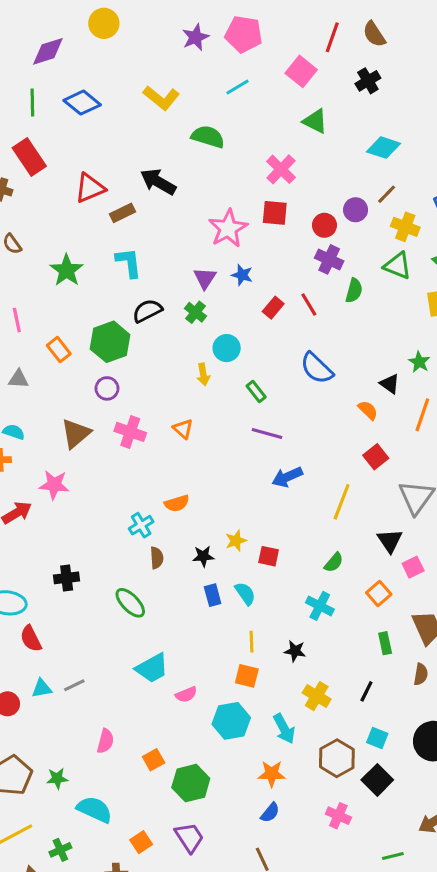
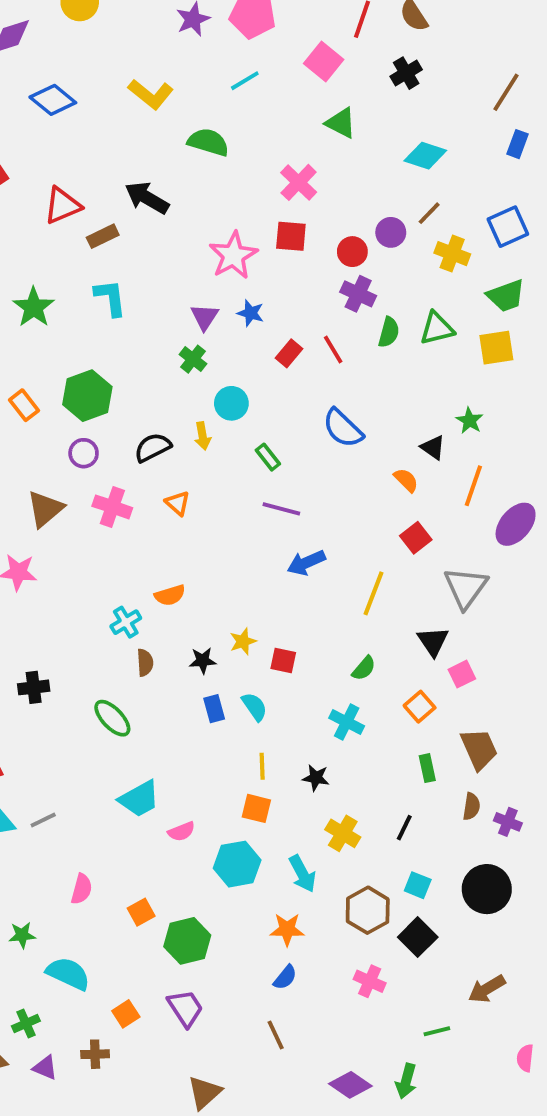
green triangle: (397, 266) -> (437, 328), moved, turned -36
black semicircle: (147, 311) -> (153, 447), moved

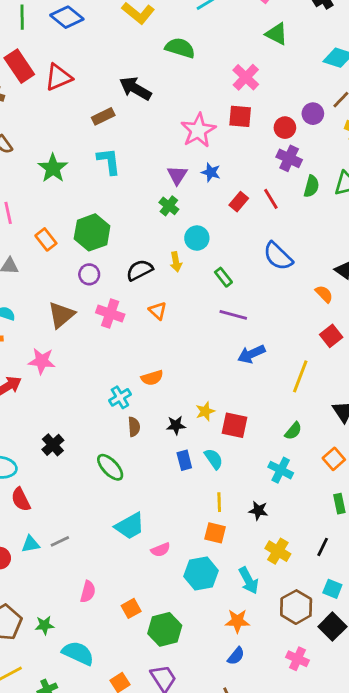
red triangle: (62, 206) -> (58, 77), moved
red square: (283, 661) -> (235, 425), size x1.4
black cross: (34, 687) -> (53, 445), turned -35

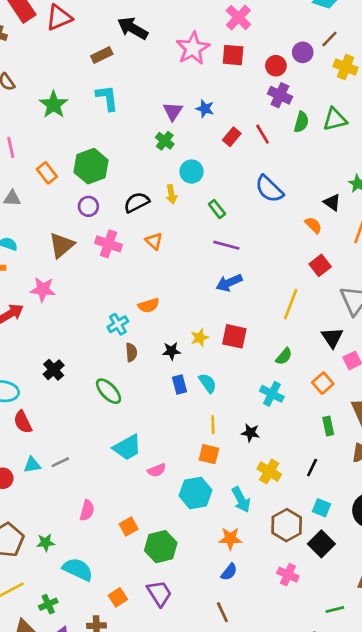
pink star: (198, 130) -> (193, 48), moved
blue arrow: (251, 354) -> (229, 283), moved
red square: (235, 425) -> (234, 336), moved

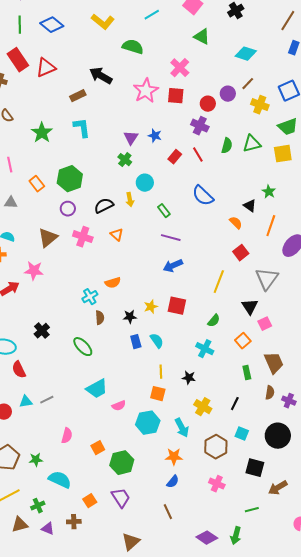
purple cross: (280, 95) -> (200, 126), moved
black square: (321, 544) -> (255, 468), moved, turned -30

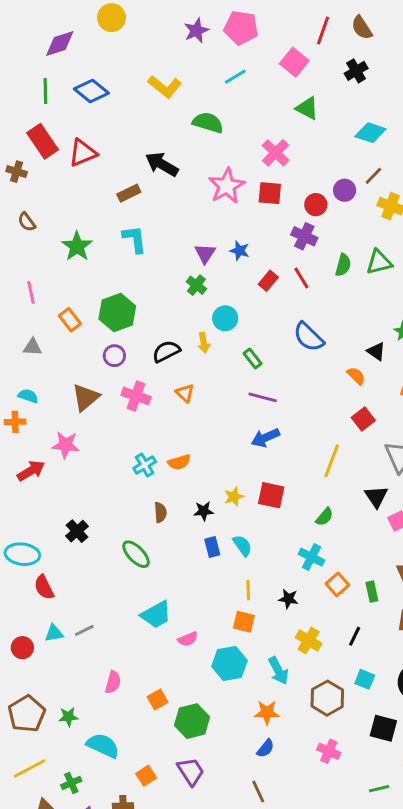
cyan cross: (90, 297) -> (145, 465), moved
orange square: (243, 341) -> (337, 584), moved

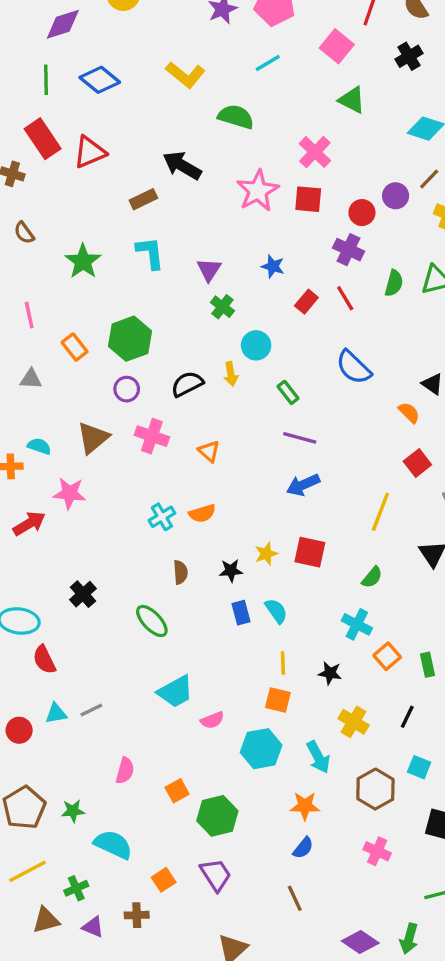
purple triangle: (205, 254) -> (209, 270), moved
orange triangle: (185, 393) -> (209, 451), moved
cyan semicircle: (28, 396) -> (39, 446), moved

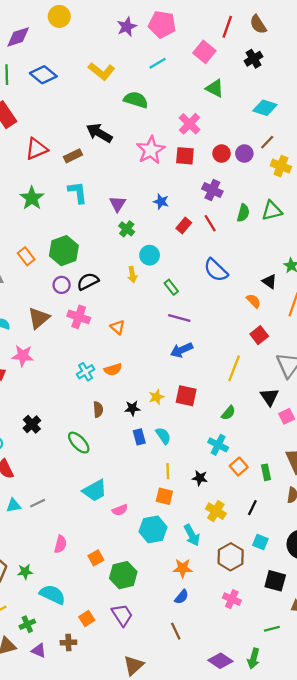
red triangle: (90, 152) -> (36, 149), moved
red circle: (362, 213) -> (222, 154), moved
black semicircle: (187, 384) -> (88, 281), moved

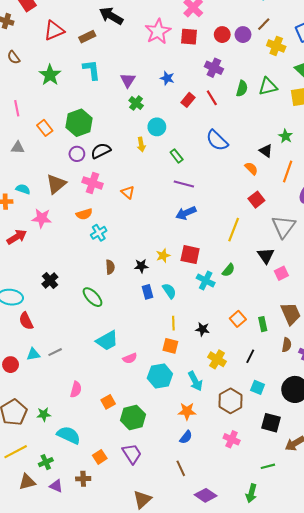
orange semicircle: (113, 369) -> (84, 214), moved
cyan cross: (218, 445) -> (206, 280), moved
purple diamond: (220, 661) -> (206, 495), moved

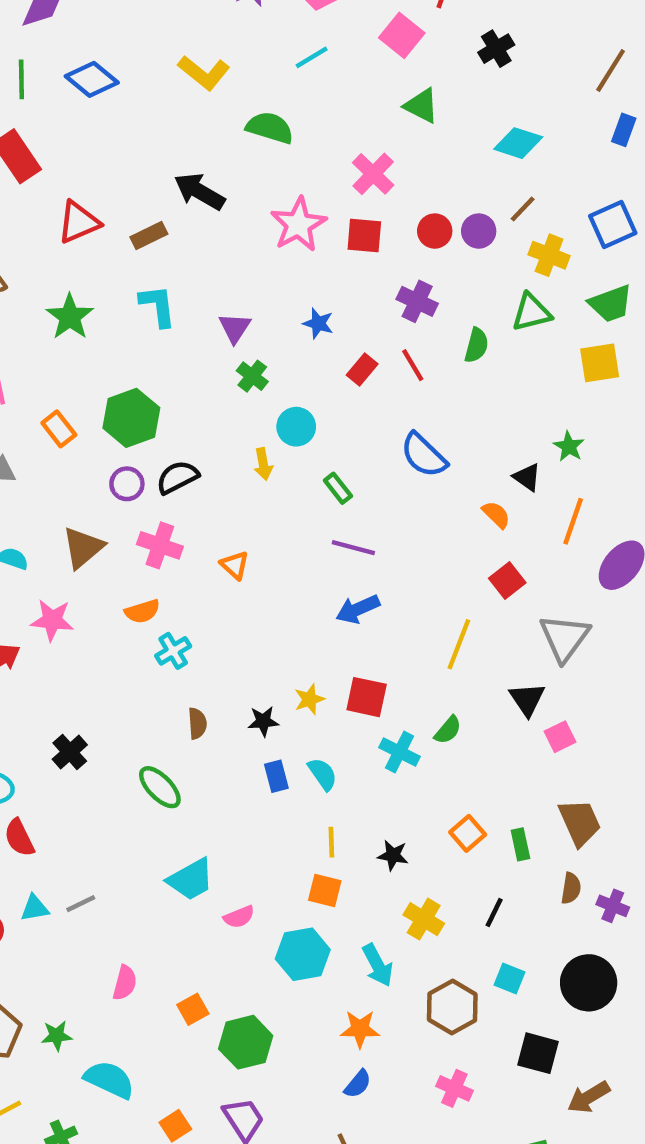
green triangle: (268, 86) -> (531, 312), moved

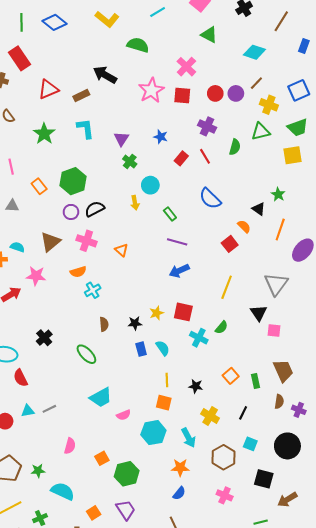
brown line: (611, 71) -> (281, 21), moved
red square: (507, 581) -> (230, 244), moved
pink square: (560, 737) -> (274, 330), turned 32

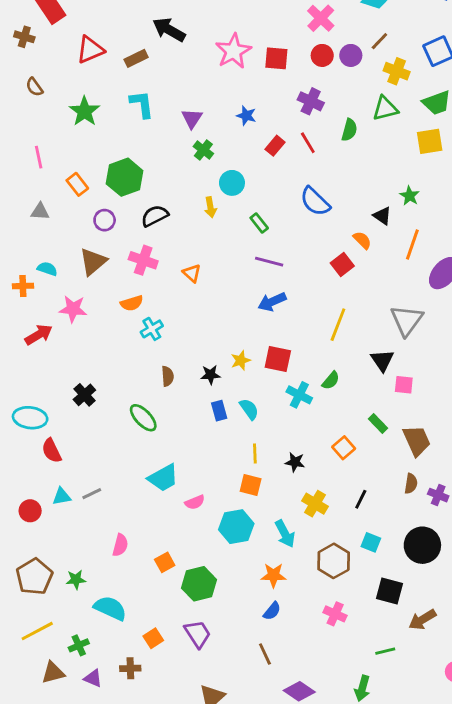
pink cross: (186, 67) -> (321, 18), moved
purple circle: (71, 212) -> (105, 220), moved
green rectangle: (255, 381) -> (378, 423), moved, turned -32

